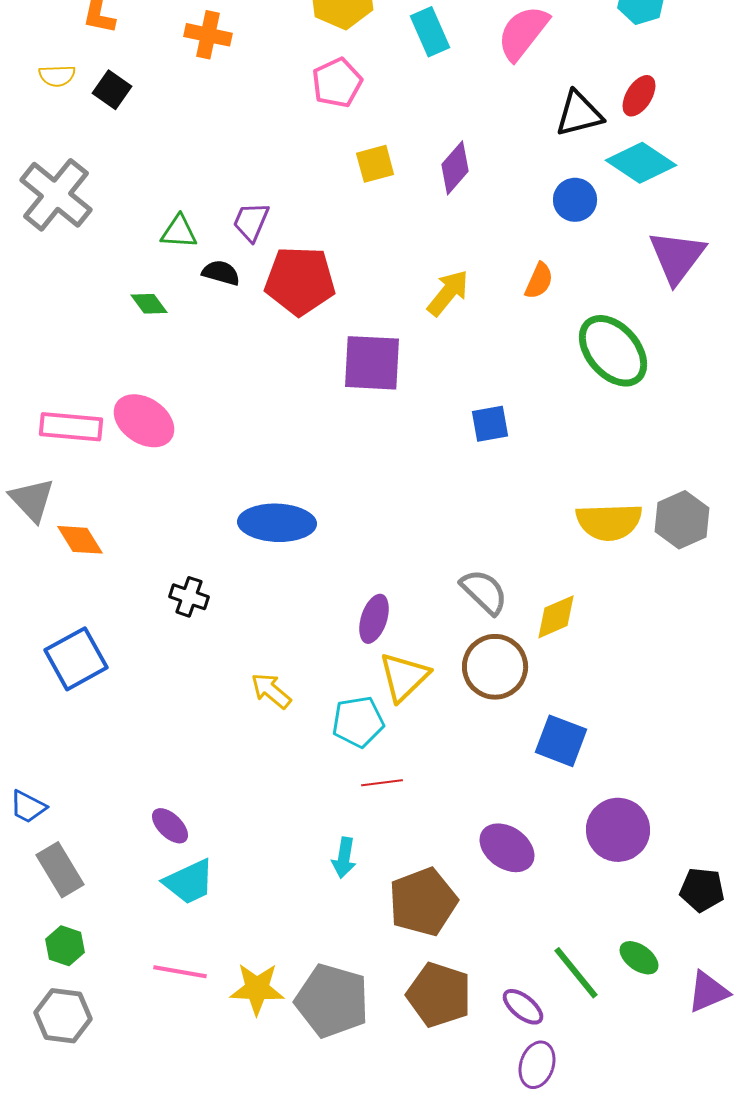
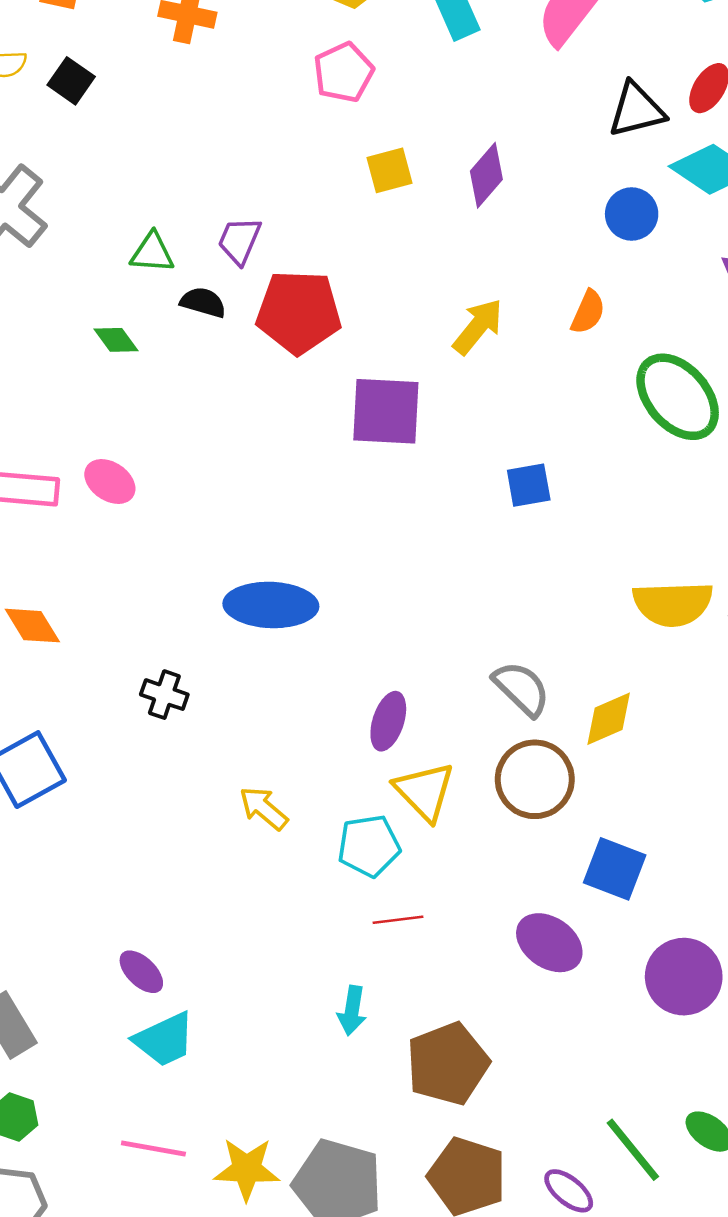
pink ellipse: (144, 421) -> (110, 482), size x0.7
yellow triangle: (404, 677) -> (425, 791), turned -30
purple ellipse: (507, 848) -> (549, 943), moved

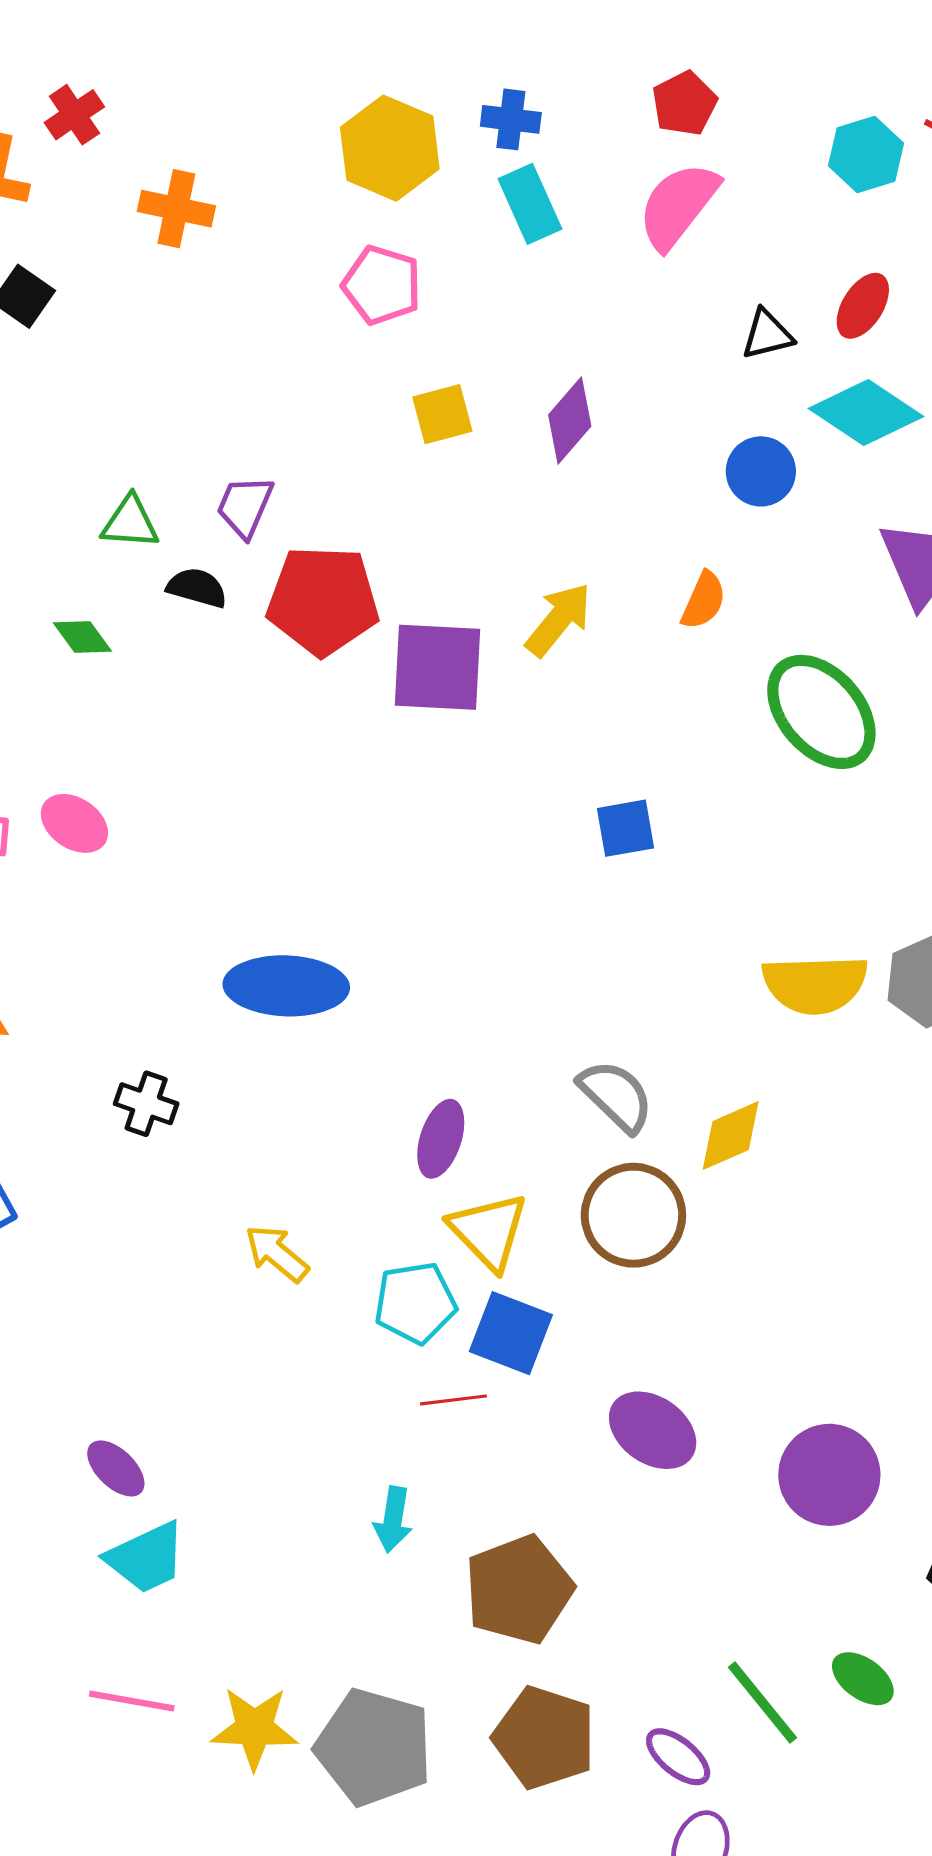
pink pentagon: (344, 72) -> (382, 285), turned -30
black triangle: (636, 110) -> (767, 334), size x0.7
purple square: (386, 411) -> (438, 667), moved
blue square: (615, 869) -> (511, 1333), moved

